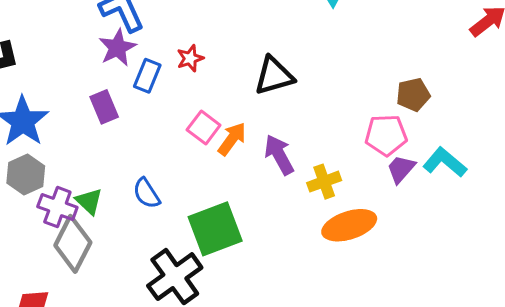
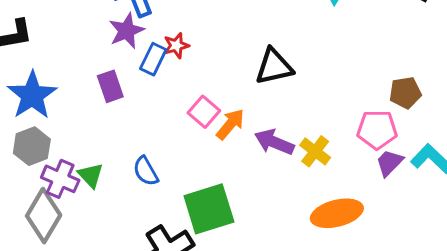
red star: (190, 58) -> (176, 46), moved
purple arrow: (279, 155) -> (274, 142), turned -42
yellow cross: (324, 182) -> (315, 151), moved, turned -36
gray diamond: (73, 244) -> (44, 216), moved

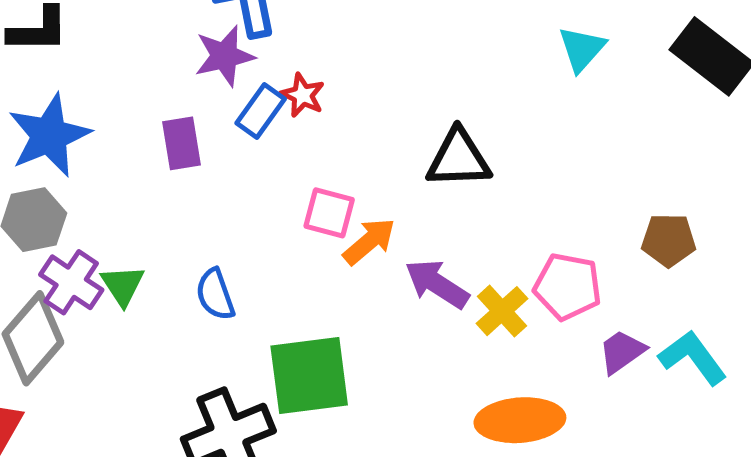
red star: (176, 46) -> (303, 95), turned 30
pink square: (204, 112) -> (329, 213), turned -36
pink pentagon: (377, 130) -> (568, 287), moved

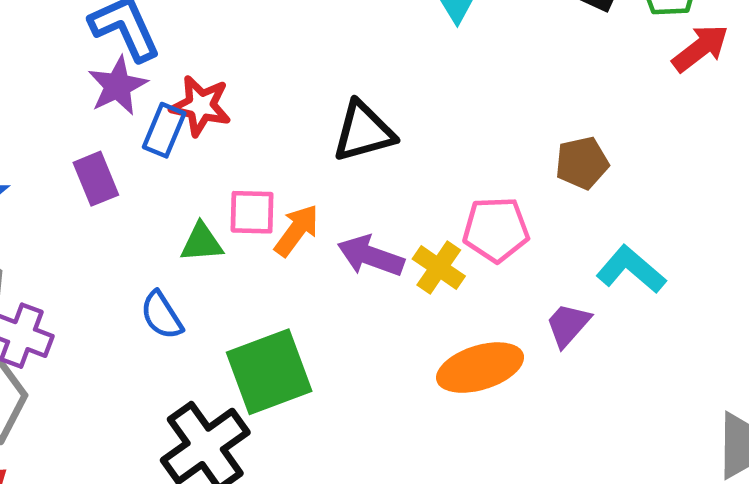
red star: (303, 95) -> (201, 106), size x1.4
green triangle: (123, 285) -> (202, 243), moved, turned -48
purple trapezoid: (622, 352) -> (568, 325), moved

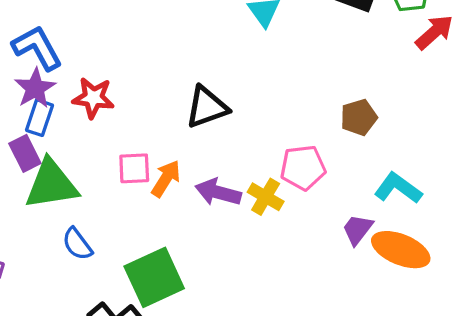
blue rectangle: (164, 130) -> (40, 118), moved
green triangle: (202, 243) -> (51, 184), moved, size x1.8
orange ellipse: (480, 368) -> (401, 250), moved, turned 44

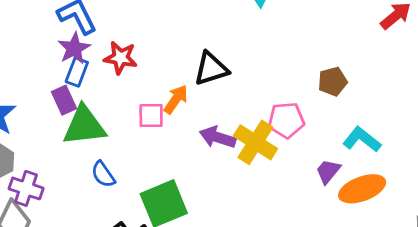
orange arrow: (166, 179) -> (176, 99), moved
yellow cross: (266, 197) -> (255, 142), size x1.5
orange ellipse: (401, 250) -> (362, 189), turned -45

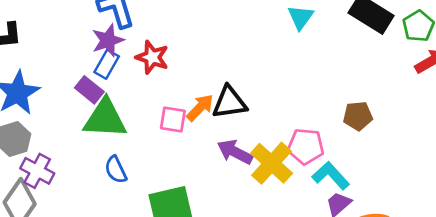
black triangle: (211, 69) -> (230, 103), moved
purple rectangle: (64, 100) -> (89, 90), turned -36
cyan L-shape: (362, 139) -> (331, 176), moved

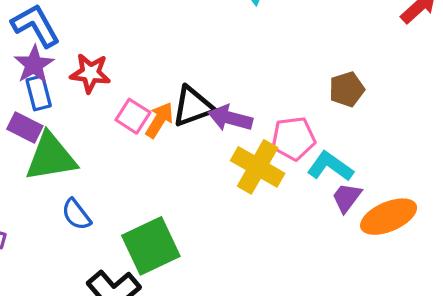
blue rectangle: (107, 64) -> (39, 93), turned -32
pink square: (173, 119) -> (133, 116), moved, turned 36
purple arrow: (235, 152) -> (230, 118), moved

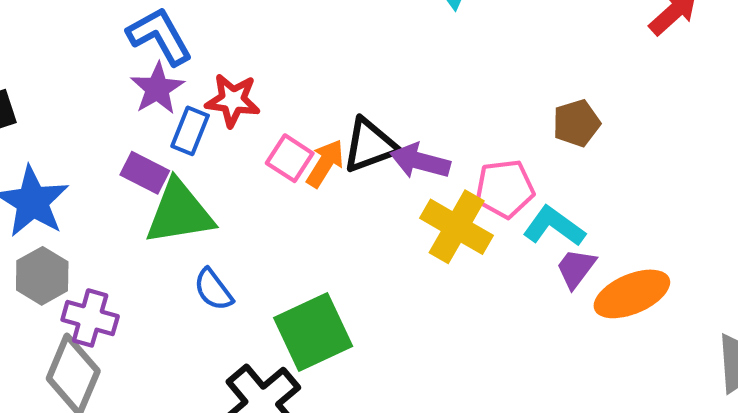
blue rectangle: (39, 93) -> (190, 131), moved, turned 36

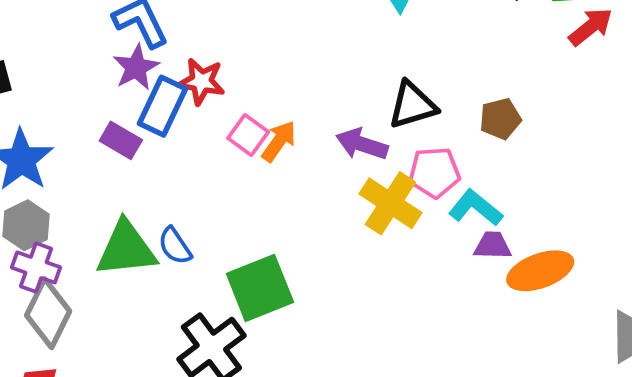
blue rectangle: (190, 131) -> (162, 106), size x1.4
black triangle: (370, 145) -> (412, 105), moved
green triangle: (179, 213) -> (126, 249), moved
purple trapezoid: (576, 268) -> (492, 246), turned 51
purple cross: (90, 318) -> (36, 267), moved

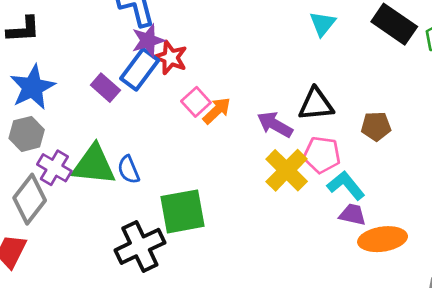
purple star: (136, 67) -> (148, 40), moved
purple cross: (36, 267) -> (54, 168), moved

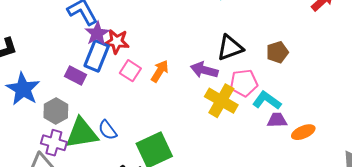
pink square: (196, 102) -> (130, 71), moved
gray hexagon: (27, 134) -> (56, 111), moved
orange ellipse: (383, 239) -> (303, 132), size x0.7

